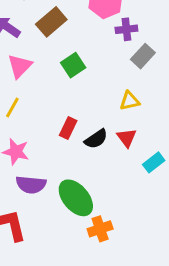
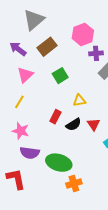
yellow triangle: (130, 101) -> (79, 100), moved
green ellipse: (76, 198) -> (59, 163), turned -35

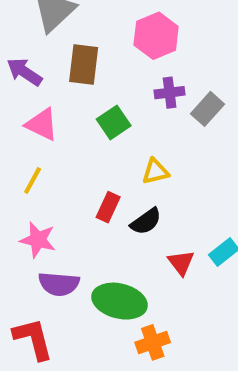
brown rectangle: (47, 47) -> (84, 64), turned -42
purple cross: (96, 53) -> (170, 93), moved
pink triangle: (25, 75) -> (42, 124), turned -48
red triangle: (94, 124) -> (181, 263), moved

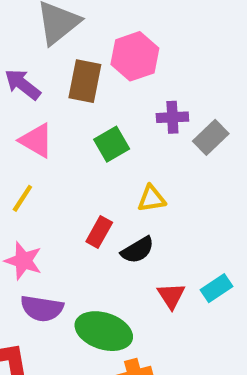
pink hexagon: (156, 36) -> (135, 56), moved

